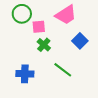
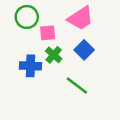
blue square: (80, 41) -> (84, 50), moved
blue cross: (25, 74) -> (30, 66), moved

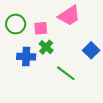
green circle: (27, 17) -> (16, 24), moved
blue square: (84, 50) -> (91, 50), moved

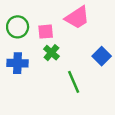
blue cross: (26, 57) -> (18, 63), moved
green line: (66, 73) -> (74, 82), turned 30

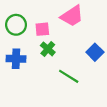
green line: (74, 82) -> (69, 76), turned -35

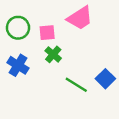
blue square: (95, 52) -> (105, 79), moved
blue cross: (16, 59) -> (18, 65), turned 30

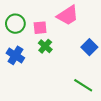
blue square: (105, 79) -> (89, 47), moved
green line: (76, 85) -> (83, 85), moved

